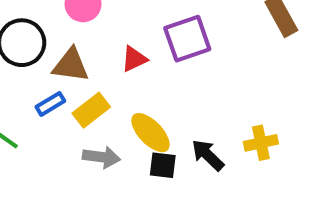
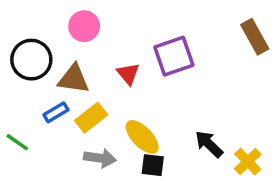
red triangle: (134, 59) -> (128, 74), turned -45
yellow cross: (261, 143) -> (248, 162), moved, turned -32
black arrow: (208, 155) -> (209, 144), moved

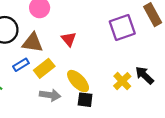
purple square: (174, 56) -> (122, 27), moved
black arrow: (209, 144) -> (144, 75), moved
yellow cross: (248, 162) -> (122, 81), moved

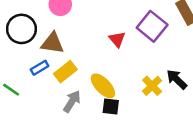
purple square: (122, 27) -> (152, 26), turned -32
red triangle: (69, 39) -> (117, 39), moved
gray arrow: (50, 95) -> (72, 101), turned -66

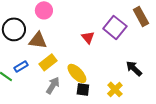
blue rectangle: (40, 68) -> (21, 66), moved
yellow cross: (152, 86) -> (115, 89), moved

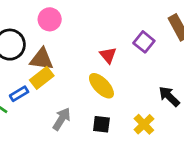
purple square: (115, 27) -> (144, 42), size x0.7
yellow rectangle: (48, 62) -> (42, 78), moved
yellow ellipse: (77, 73) -> (101, 86), moved

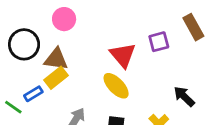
purple square: (144, 42) -> (159, 42), turned 36
red triangle: (108, 55) -> (123, 55), size x1.5

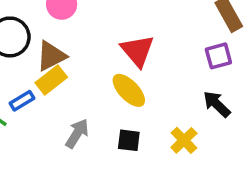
purple square: (159, 42) -> (218, 56), moved
brown triangle: (56, 59) -> (51, 56), turned -35

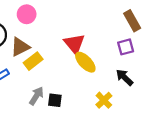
yellow rectangle: (51, 80) -> (33, 61), moved
yellow ellipse: (129, 90) -> (85, 62), moved
black square: (129, 140) -> (55, 100), moved

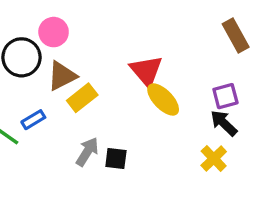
pink circle: (27, 14) -> (54, 32), moved
purple square: (126, 47) -> (225, 96), moved
yellow cross: (104, 100) -> (214, 158), moved

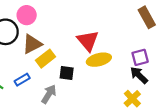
yellow ellipse: (163, 99) -> (99, 60), turned -60
blue rectangle: (33, 120) -> (22, 80), moved
black square: (116, 158) -> (67, 73), moved

